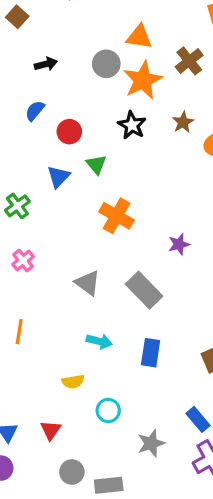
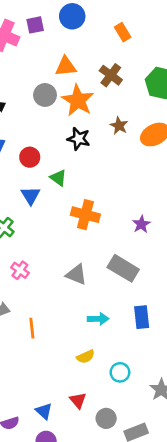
gray circle: (72, 472) -> (106, 418), moved

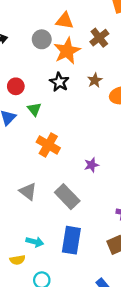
blue rectangle: (142, 317) -> (71, 240), size x1.4
cyan arrow: (98, 319) -> (35, 242), moved

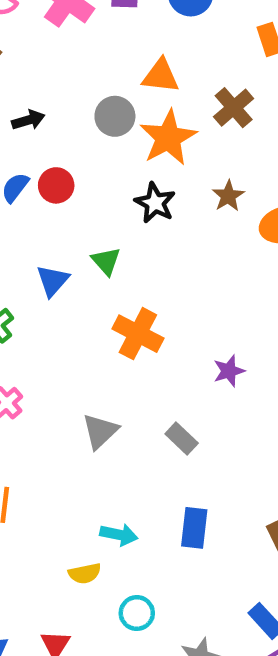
red circle: (16, 86) -> (56, 185), moved
gray triangle: (28, 191) -> (100, 431), turned 42
gray rectangle: (67, 197) -> (182, 438), size x0.6
blue rectangle: (71, 240) -> (194, 528), size x0.7

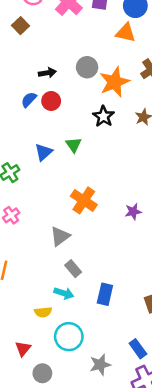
orange triangle: (161, 76) -> (126, 33), moved
black arrow: (28, 120) -> (47, 73), moved
orange cross: (138, 334) -> (84, 200), moved
gray rectangle: (182, 438) -> (73, 269), moved
cyan circle: (137, 613) -> (69, 337), size x1.5

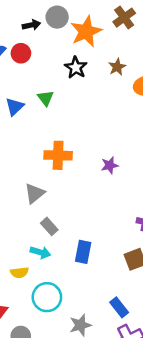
black arrow: (47, 73) -> (31, 25), moved
orange cross: (84, 200) -> (58, 155), turned -30

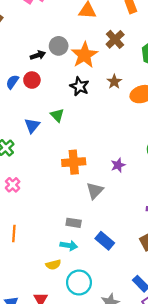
gray triangle: (35, 193) -> (95, 191), moved
gray rectangle: (49, 226) -> (74, 223), turned -32
blue rectangle: (83, 252) -> (105, 241), turned -54

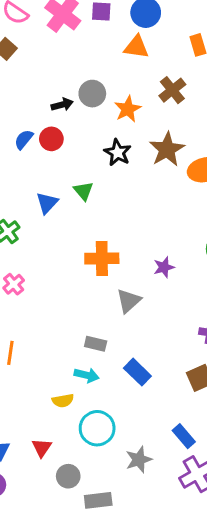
orange star: (84, 55) -> (128, 109), size x0.7
brown star: (114, 82) -> (167, 149), size x1.6

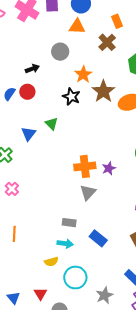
brown cross: (172, 90) -> (107, 42), moved
gray circle: (92, 94) -> (60, 52), moved
orange star: (128, 109) -> (83, 74), moved
orange cross: (102, 258) -> (85, 166), moved

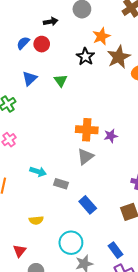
blue triangle: (29, 134) -> (30, 78), moved
cyan arrow: (65, 244) -> (38, 172), moved
cyan circle: (75, 278) -> (71, 243), moved

